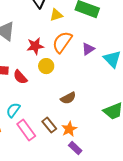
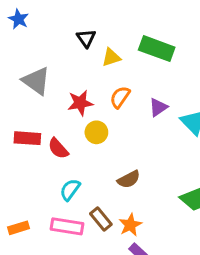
orange semicircle: (62, 42) -> (120, 97), size x0.7
cyan semicircle: (13, 110) -> (70, 190), moved
pink rectangle: (26, 130) -> (67, 226), turned -45

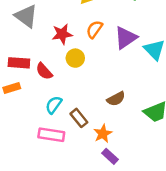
purple triangle: (158, 107) -> (126, 38), size x1.5
brown semicircle: (129, 179) -> (116, 99), moved
brown rectangle: (101, 219) -> (79, 118), moved
orange rectangle: (19, 228) -> (12, 88), moved

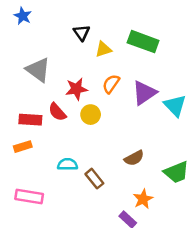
red semicircle: (44, 71) -> (57, 112), moved
cyan semicircle: (54, 105) -> (68, 164), turned 54
orange star: (103, 134) -> (143, 199), moved
pink rectangle: (51, 135) -> (29, 196), moved

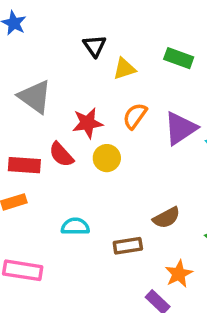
green rectangle: (143, 42) -> (179, 58), size x0.7
brown rectangle: (94, 179) -> (128, 246), moved, turned -60

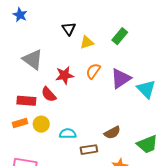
green rectangle: (179, 58) -> (120, 36), turned -70
yellow circle: (107, 158) -> (41, 124), moved
cyan semicircle: (75, 226) -> (68, 134), moved

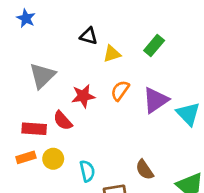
black triangle: (69, 29) -> (89, 36), turned -40
gray triangle: (33, 59) -> (42, 76), turned 40
brown semicircle: (112, 133) -> (145, 170), turned 84
cyan semicircle: (68, 134) -> (87, 171), turned 77

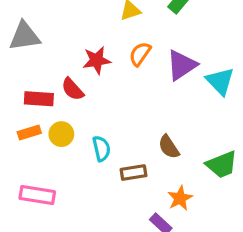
gray triangle: (42, 76) -> (24, 36), moved, turned 36

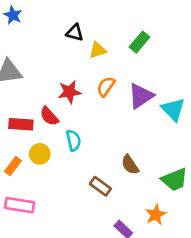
orange rectangle: (29, 132) -> (13, 166), moved, turned -36
cyan semicircle: (101, 149) -> (73, 140), moved
brown rectangle: (134, 173) -> (100, 186), turned 45
orange star: (180, 198) -> (156, 215), moved

